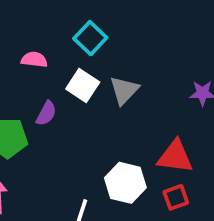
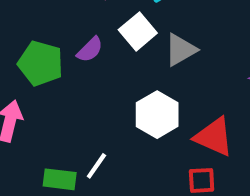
white hexagon: (125, 183) -> (157, 115), moved

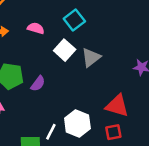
purple semicircle: (90, 50) -> (38, 84), moved
white hexagon: (157, 115) -> (77, 123), moved

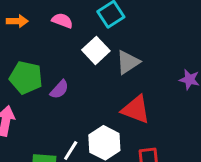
red triangle: (117, 106) -> (136, 109), moved

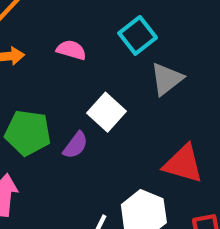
white square: (96, 50) -> (107, 112), moved
gray triangle: (128, 62) -> (167, 79), moved

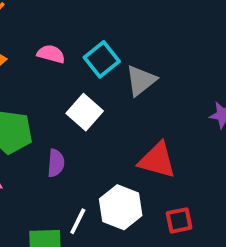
cyan square: (138, 35) -> (102, 59), moved
purple semicircle: (75, 145) -> (56, 163), moved, turned -32

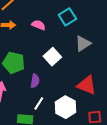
cyan square: (102, 59) -> (67, 17), moved
white line: (78, 221) -> (39, 103), moved

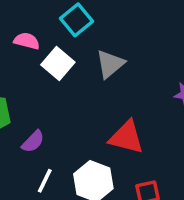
white square: (52, 57) -> (58, 64), moved
purple semicircle: (35, 81) -> (33, 141), turned 40

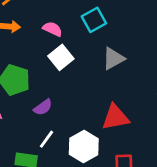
white square: (58, 64) -> (61, 57), moved
red triangle: (126, 137) -> (115, 117), turned -36

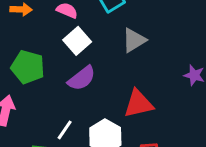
purple semicircle: (43, 107) -> (82, 78), moved, size x1.4

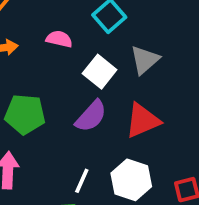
white square: (77, 41) -> (100, 72), moved
red triangle: (138, 104) -> (143, 121), moved

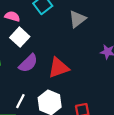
gray triangle: (145, 60) -> (77, 19), moved
white square: (100, 72) -> (20, 37), moved

